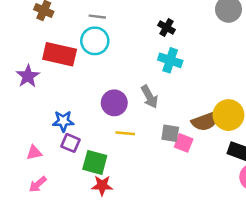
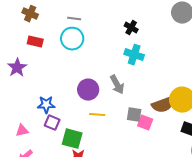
red rectangle: (60, 54) -> (35, 42), moved, size x0.6

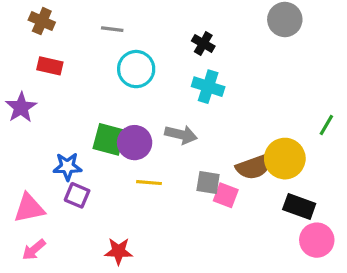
cyan circle: (72, 39) -> (136, 69), moved
gray arrow: (117, 85) -> (181, 135), turned -48
pink triangle: (22, 131) -> (29, 208), size x1.5
green square: (72, 139) -> (109, 139), moved

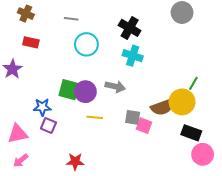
black cross: (203, 43) -> (130, 28), size x1.5
green line: (326, 125) -> (193, 83), moved

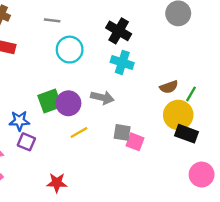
green square: (69, 90) -> (50, 101), turned -35
brown semicircle: (162, 107) -> (169, 87), moved, size x0.7
yellow line: (95, 117) -> (79, 132), turned -35
black rectangle: (191, 133) -> (186, 134), moved

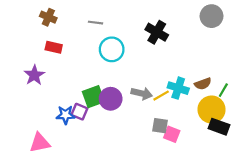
cyan cross: (122, 62) -> (178, 88), moved
yellow line: (79, 132) -> (161, 96), moved
purple square: (26, 142) -> (79, 112), moved

